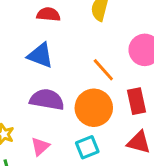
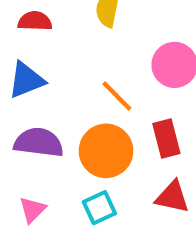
blue triangle: (40, 55) -> (26, 80), turned -40

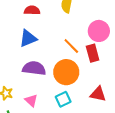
red rectangle: (166, 138) -> (93, 53), moved
pink triangle: (32, 210) -> (31, 100), turned -32

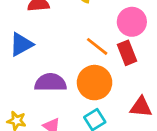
blue triangle: (28, 38) -> (21, 44), moved

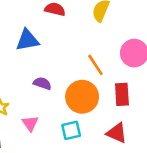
red rectangle: (127, 53) -> (122, 94), moved
purple semicircle: (51, 82) -> (42, 83), size x0.6

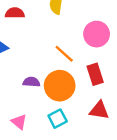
purple semicircle: (42, 83) -> (31, 82), moved

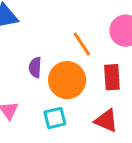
purple semicircle: (31, 82) -> (35, 67), turned -105

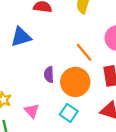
cyan square: (55, 118) -> (69, 113), turned -36

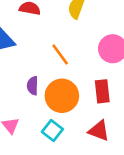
orange line: (84, 52) -> (60, 54), moved

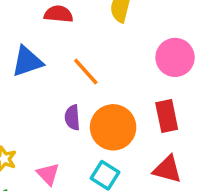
orange line: (60, 54) -> (86, 72), moved

